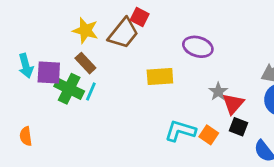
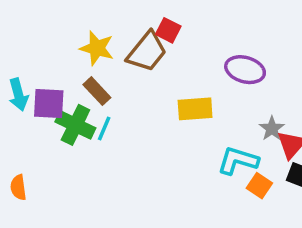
cyan L-shape: (180, 131) -> (238, 161), moved

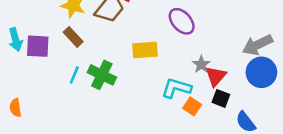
purple ellipse: (245, 70) -> (182, 21), turned 32
green cross: (75, 125) -> (102, 75), moved
cyan line: (104, 129) -> (74, 75), moved

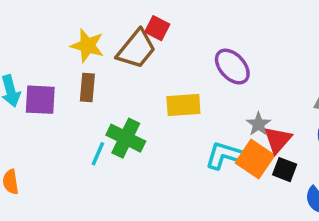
brown rectangle: (73, 37) -> (87, 87), turned 48
cyan line: (74, 75) -> (98, 154), moved
orange square: (192, 106) -> (255, 159), moved, size x1.5

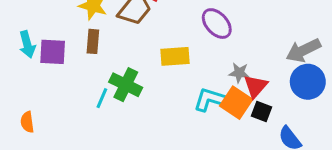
gray star: (258, 124) -> (239, 73), turned -30

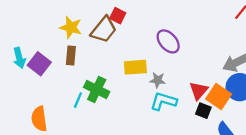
purple square: (53, 52) -> (39, 64), turned 35
gray star: (239, 73) -> (158, 80), moved
orange square: (236, 103) -> (219, 97), moved
orange semicircle: (27, 122) -> (39, 119), moved, size x1.5

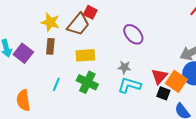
yellow rectangle: (135, 67) -> (85, 55), moved
green cross: (97, 89) -> (87, 82), moved

